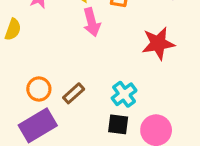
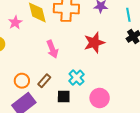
pink arrow: (92, 22) -> (52, 49), moved
black square: (118, 124) -> (64, 97), moved

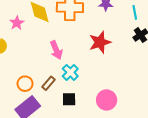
cyan cross: (77, 78) -> (70, 72), moved

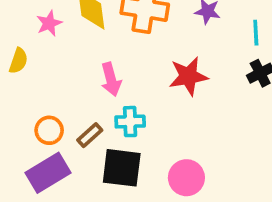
cyan cross: (70, 72) -> (130, 122), turned 35
black square: (69, 99) -> (122, 168), size x1.6

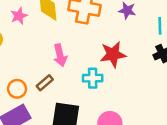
cyan cross: (130, 122) -> (93, 78), moved
brown rectangle: (90, 135) -> (45, 83), moved

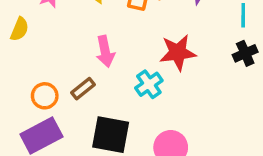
cyan cross: (93, 78) -> (149, 84), turned -36

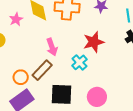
brown rectangle: (83, 89) -> (42, 70), size x1.5

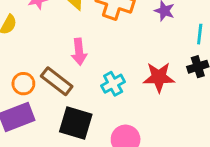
red star: (94, 42) -> (159, 77), moved
brown rectangle: (42, 70) -> (57, 81), turned 70

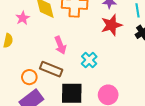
red star: (159, 77) -> (111, 25), moved

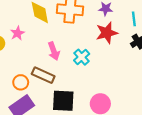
pink star: (23, 18) -> (17, 33), moved
cyan cross: (89, 60) -> (82, 57), moved

